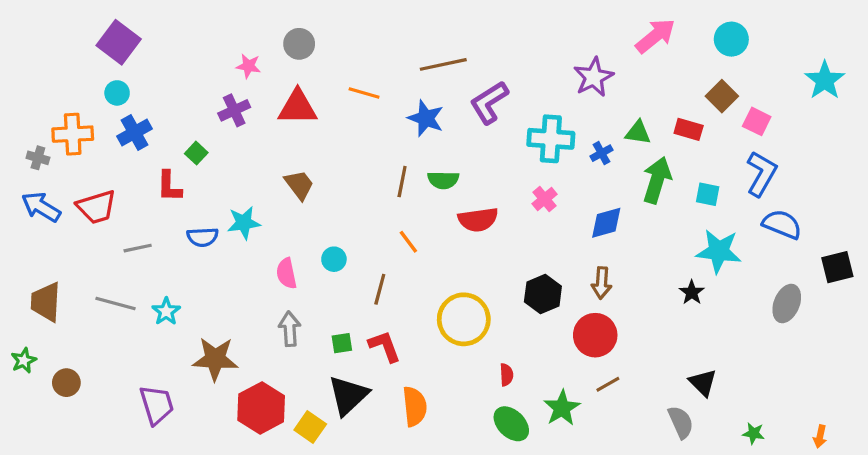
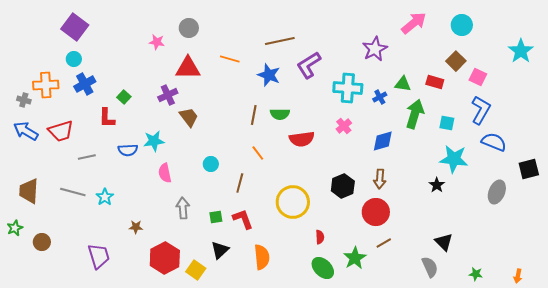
purple cross: (234, 110) -> (168, 95), moved
pink semicircle: (286, 273) -> (165, 173), moved
brown star: (215, 359) -> (136, 227), size x0.5
black triangle: (348, 395) -> (220, 250), size x0.7

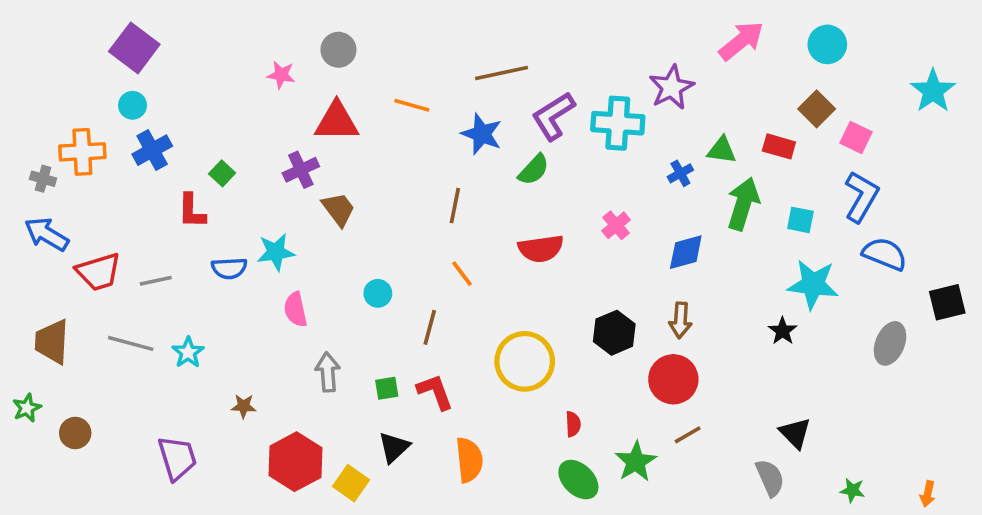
cyan cross: (348, 88) -> (618, 123), moved
green semicircle: (280, 114) -> (534, 170), moved, turned -48
red trapezoid: (61, 131) -> (98, 272), moved

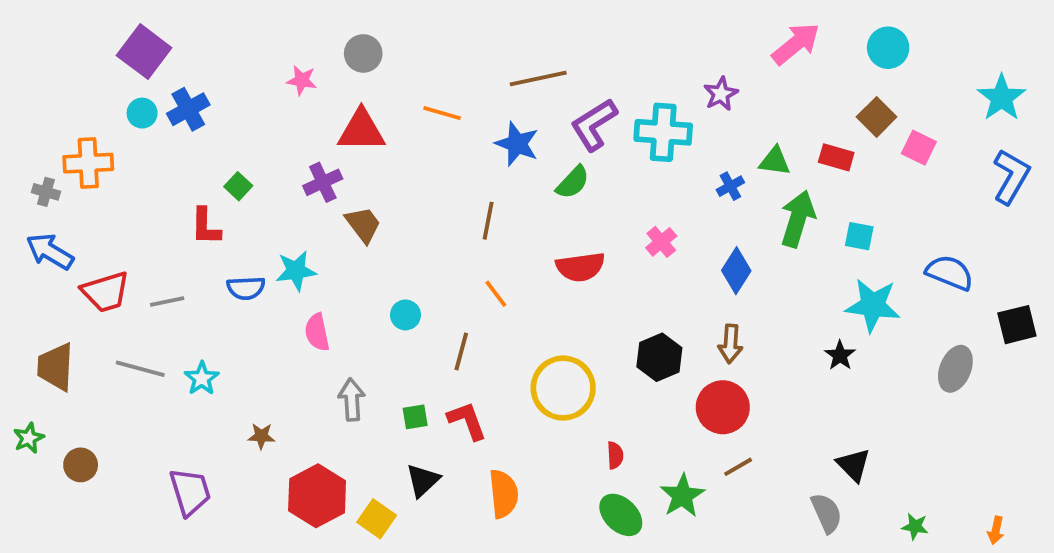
purple star: (672, 87) -> (721, 94), size x0.7
blue cross: (152, 150) -> (188, 109), moved
blue L-shape: (861, 197) -> (1011, 177), moved
blue diamond: (686, 252) -> (736, 271), turned -42

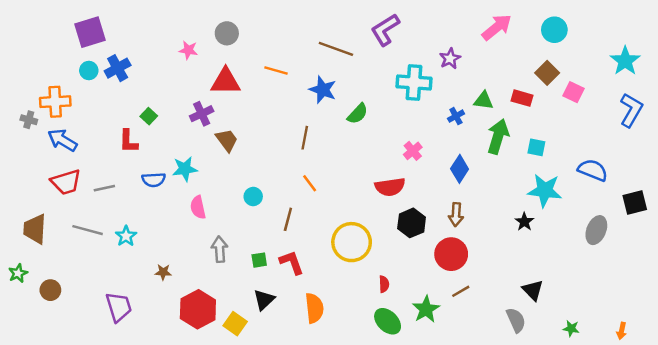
purple square: (144, 52) -> (90, 32), turned 36
brown line: (538, 78) -> (336, 49), turned 32
purple L-shape: (594, 125) -> (385, 30), moved
blue arrow: (50, 252) -> (62, 140), moved
red semicircle: (580, 267) -> (390, 187), moved

